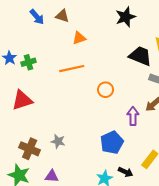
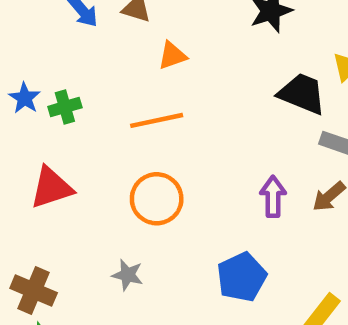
orange circle: (106, 90) -> (157, 199), moved, size x1.5
purple arrow: (133, 116) -> (273, 197), moved
brown cross: (30, 149) -> (34, 290), moved

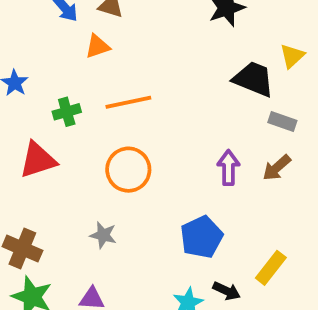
orange triangle: (172, 56) -> (98, 46), moved
green cross: (65, 107) -> (67, 112), moved

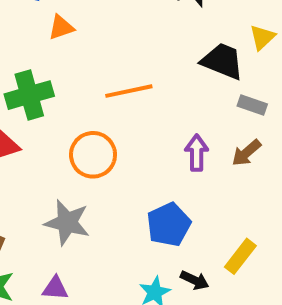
orange line: (128, 102) -> (129, 91), moved
green cross: (67, 112) -> (29, 95), size x1.6
gray star: (103, 235) -> (67, 222), size x1.6

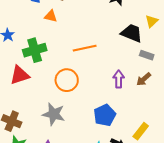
orange triangle: (61, 27) -> (51, 16), turned 32

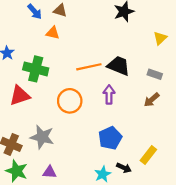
black trapezoid: (132, 33) -> (119, 66), moved
green cross: (35, 50) -> (36, 69), turned 30
purple arrow: (119, 79) -> (109, 94), moved
gray star: (54, 114) -> (42, 137), moved

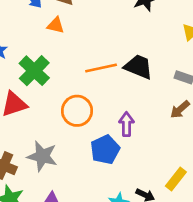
green cross: (36, 69) -> (34, 71), turned 30
purple arrow: (109, 94) -> (126, 124), moved
blue pentagon: (110, 138) -> (105, 150), moved

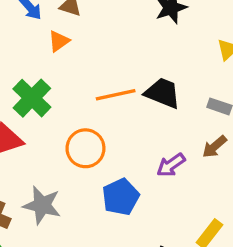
orange triangle: (56, 25) -> (59, 41), turned -48
purple arrow: (126, 124) -> (171, 165), moved, turned -125

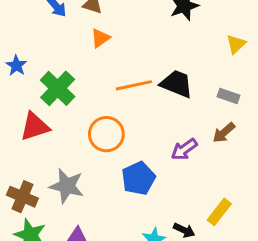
orange triangle: (59, 41) -> (100, 38), moved

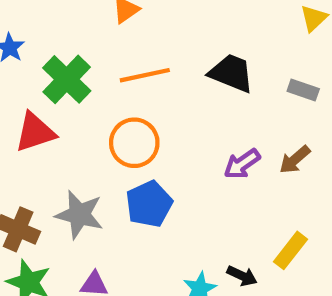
orange line: (134, 85) -> (145, 75), moved
brown arrow: (224, 133) -> (295, 160), moved
blue pentagon: (138, 178) -> (149, 204), moved

